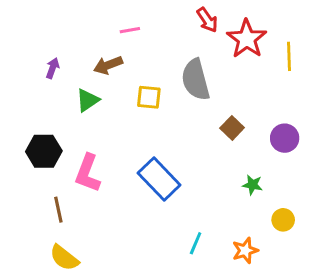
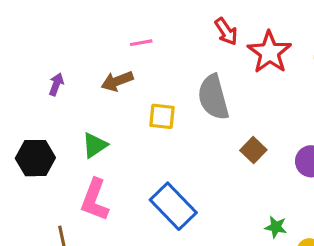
green triangle: (88, 100) -> (95, 145), moved
black hexagon: (44, 151) -> (35, 158), moved
green star: (252, 185) -> (276, 227), moved

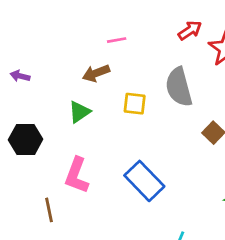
red arrow: (226, 31) -> (190, 30), turned -90
purple arrow: (56, 84) -> (20, 76), moved, turned -96
green triangle: (95, 145) -> (79, 112), moved

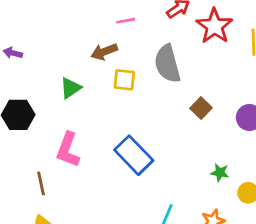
pink line: (117, 40) -> (126, 21), moved
brown arrow: (96, 73) -> (104, 52), moved

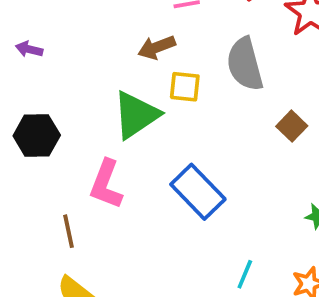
green triangle: (71, 88) -> (136, 115), moved, size x1.6

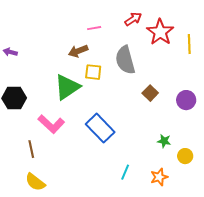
pink L-shape: (106, 184) -> (51, 124), turned -68

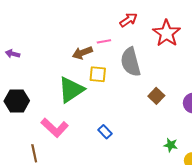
red arrow: (133, 19) -> (129, 20), moved
pink line: (94, 28) -> (104, 41), moved
blue rectangle: (100, 128) -> (105, 132), size x0.5

